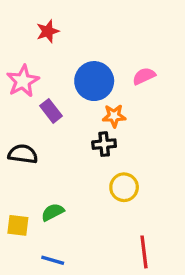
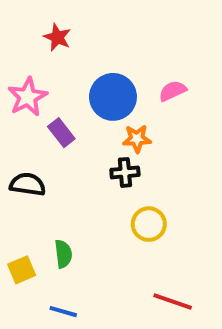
red star: (48, 31) -> (57, 37), turned -30
green semicircle: (53, 212) -> (63, 254), turned 110
yellow square: (18, 225) -> (22, 270), turned -30
red line: (144, 252) -> (173, 302), turned -64

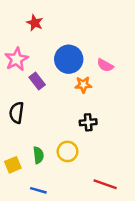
pink semicircle: (173, 91) -> (105, 65), moved, turned -126
black cross: (125, 172) -> (88, 122), moved
black semicircle: (28, 184) -> (17, 113), turned -90
yellow circle: (149, 224) -> (68, 151), moved

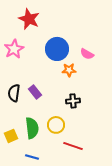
red star: (35, 23) -> (29, 19), size x1.5
purple rectangle: (37, 81) -> (35, 92), moved
green semicircle: (38, 155) -> (32, 128), size x1.5
red line: (105, 184) -> (73, 146), moved

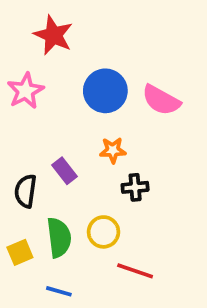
pink semicircle: (87, 54) -> (161, 100), size x1.5
orange star: (69, 70) -> (113, 150), moved
black semicircle: (14, 93) -> (26, 191), moved

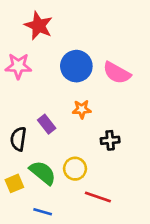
pink star: (26, 91) -> (18, 66), turned 30
black cross: (135, 187) -> (110, 140), moved
green semicircle: (59, 238) -> (43, 173), turned -44

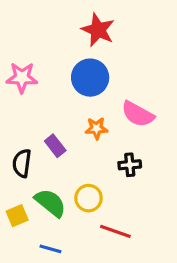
red star: (39, 26) -> (98, 30), moved
pink semicircle: (117, 73) -> (138, 114), moved

